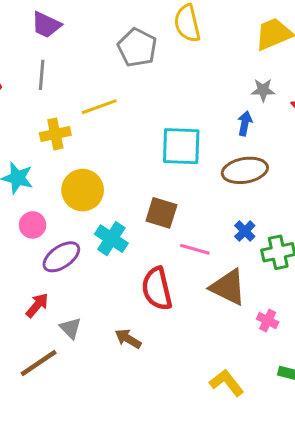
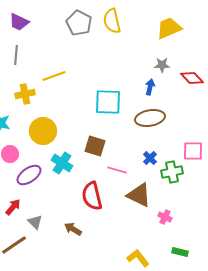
gray pentagon: (137, 48) -> (79, 23), moved

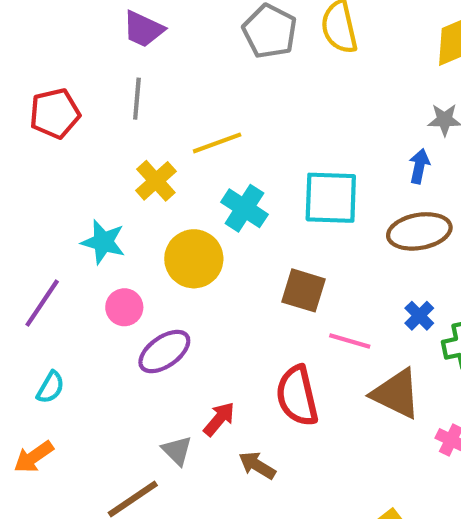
yellow cross: (25, 94) -> (156, 181), turned -30
cyan cross: (62, 163) -> (244, 208), moved
red arrow: (13, 207) -> (219, 419), moved

